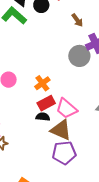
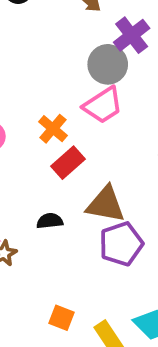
pink trapezoid: (67, 109) -> (103, 105), moved, turned -60
black semicircle: (43, 117) -> (50, 221), moved

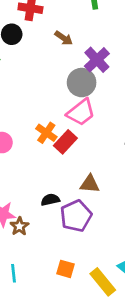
red rectangle: (68, 163) -> (65, 142), moved
brown triangle: (106, 204) -> (90, 184), size x0.7
purple pentagon: (121, 244) -> (76, 216), moved

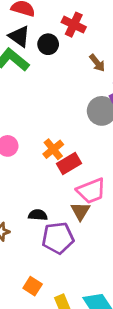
pink trapezoid: (81, 112) -> (91, 191), moved
brown triangle: (90, 184) -> (80, 211), turned 40

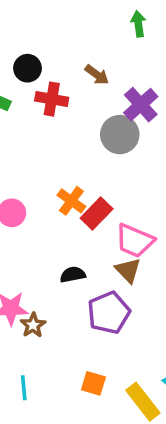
red cross: (74, 25) -> (52, 99), moved
pink trapezoid: (91, 191) -> (135, 241), turned 60
black semicircle: (38, 215) -> (73, 275), moved

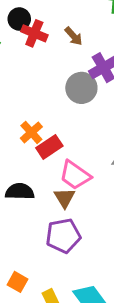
red cross: (52, 99) -> (34, 33), moved
black semicircle: (73, 275) -> (20, 192), size x1.4
purple pentagon: (109, 313) -> (63, 236), moved

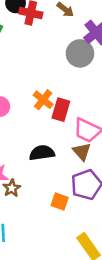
red rectangle: (49, 147) -> (61, 110), turned -30
orange square: (17, 282) -> (60, 202), moved

